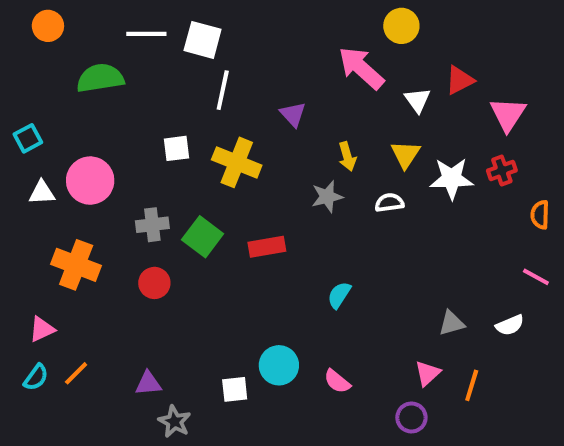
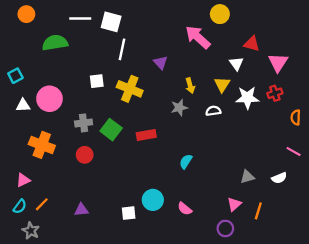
red triangle: (460, 80) -> (252, 44), turned 42
white triangle: (417, 100) -> (236, 64), moved
gray star: (174, 422) -> (31, 231), moved

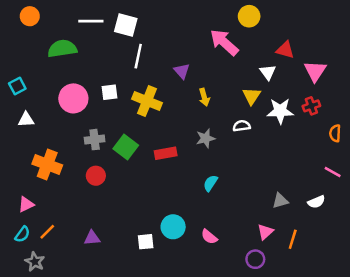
yellow arrow: (190, 86) -> (204, 97), moved
pink circle: (49, 99) -> (73, 98), moved
gray star: (179, 108) -> (205, 138), moved

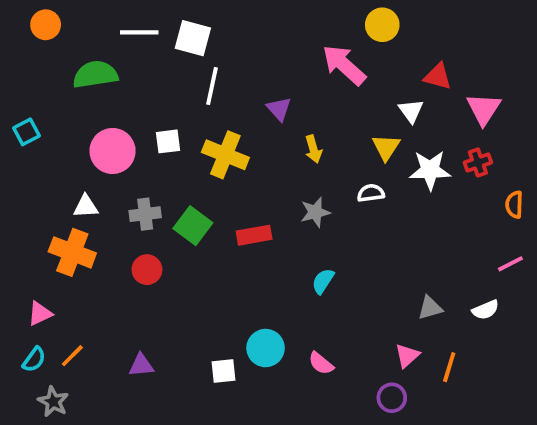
white triangle: (26, 120) -> (86, 206), moved
pink line: (333, 172) -> (510, 264), turned -56

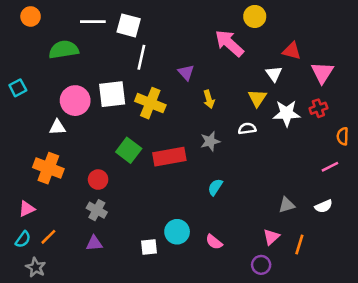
white square: (168, 141) -> (112, 94), size x1.6
white triangle: (86, 206) -> (57, 127), moved
gray cross: (145, 214) -> (97, 210), moved, turned 36
red rectangle: (254, 235) -> (169, 157), size x1.4
pink line: (510, 264) -> (330, 167), moved

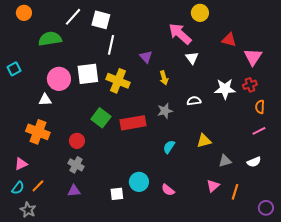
white line: (93, 22) -> (73, 17), turned -48
white triangle: (274, 74) -> (192, 58), moved
yellow triangle: (257, 98) -> (204, 141), moved, turned 42
orange semicircle: (343, 136) -> (260, 107), moved
purple circle: (261, 265) -> (266, 208), moved

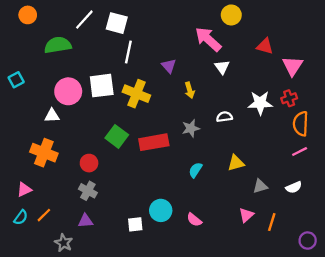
orange semicircle: (260, 107) -> (301, 124), size x1.5
gray star: (28, 210) -> (64, 243), moved

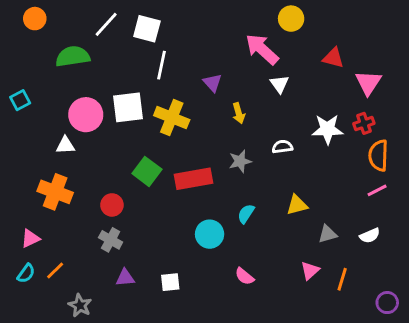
cyan circle: (161, 210) -> (210, 234), moved
purple triangle: (86, 221) -> (125, 278), moved

